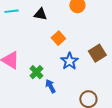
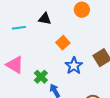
cyan line: (11, 11) -> (19, 28), moved

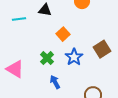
pink triangle: (15, 65) -> (15, 69), moved
green cross: (41, 77) -> (47, 58), moved

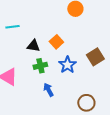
black triangle: (45, 10) -> (33, 46), moved
green cross: (47, 58) -> (40, 66), turned 32

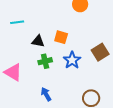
orange square: (56, 42) -> (61, 37), turned -32
blue arrow: (48, 90) -> (46, 94), moved

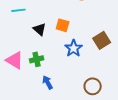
black triangle: (38, 41) -> (40, 29), turned 32
green cross: (45, 61) -> (37, 59), moved

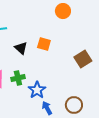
blue star: (74, 48) -> (37, 90), moved
blue arrow: (48, 82) -> (47, 108), moved

